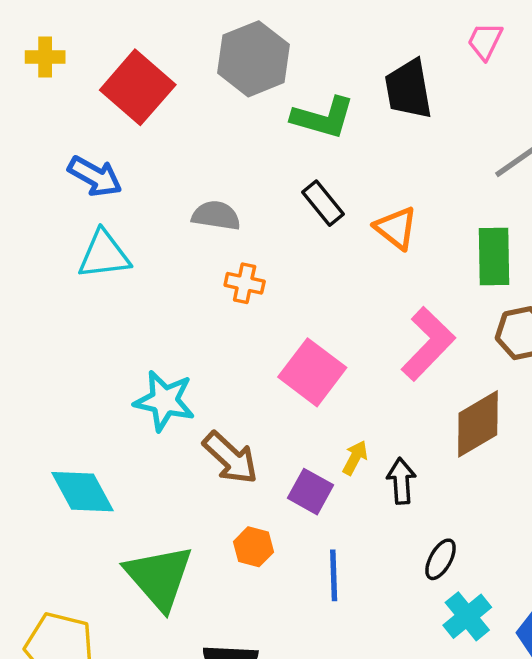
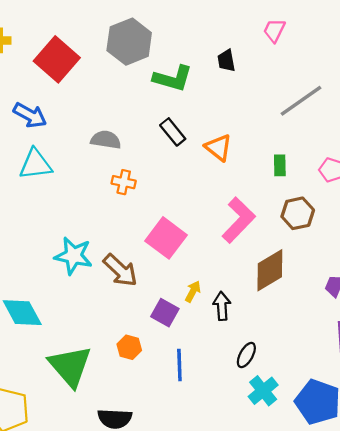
black trapezoid: (408, 89) -> (226, 61), size x0.6
green rectangle: (494, 257) -> (280, 165), size x0.6
brown arrow: (230, 458) -> (120, 270), moved

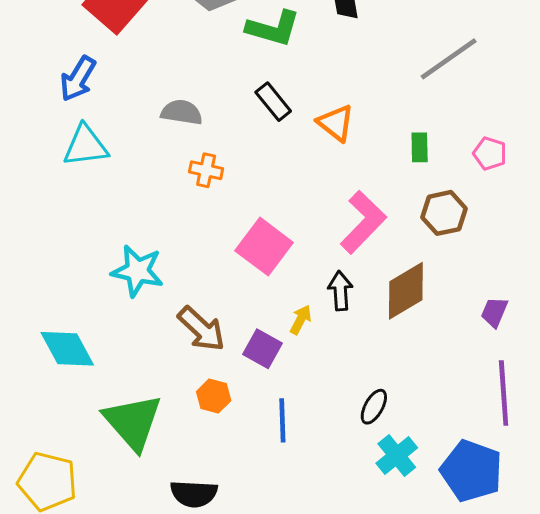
blue arrow: (30, 115) -> (78, 79), turned 92
brown arrow: (120, 270) -> (201, 329), moved
black arrow: (222, 306) -> (340, 291), moved

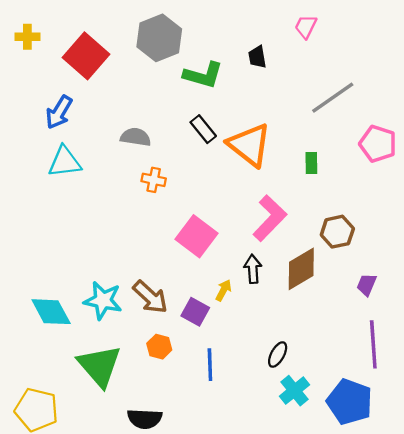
orange triangle: (336, 123) -> (249, 145), size x1.6
pink pentagon: (490, 153) -> (378, 144), moved, size x1.5
brown hexagon: (444, 213) -> (337, 232), moved
cyan star: (137, 271) -> (103, 300), moved

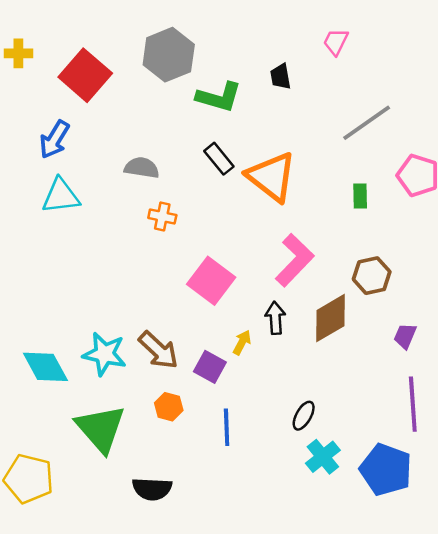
green rectangle: (311, 163) -> (360, 196), moved

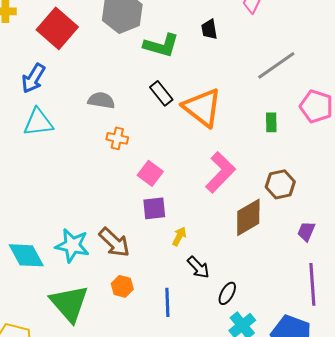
pink square: (211, 281) -> (150, 173), moved, size x0.7
black arrow: (275, 318) -> (198, 267), moved, turned 140
purple square: (210, 367) -> (154, 208), moved, turned -35

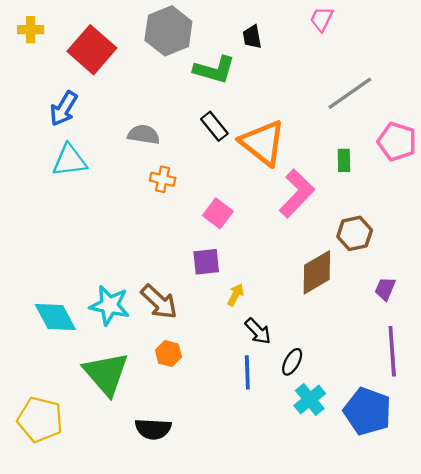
black trapezoid: (209, 29) -> (252, 37), moved
pink L-shape: (220, 172) -> (297, 193), moved
pink square: (150, 173) -> (218, 213), moved
blue line: (167, 302) -> (247, 372), moved

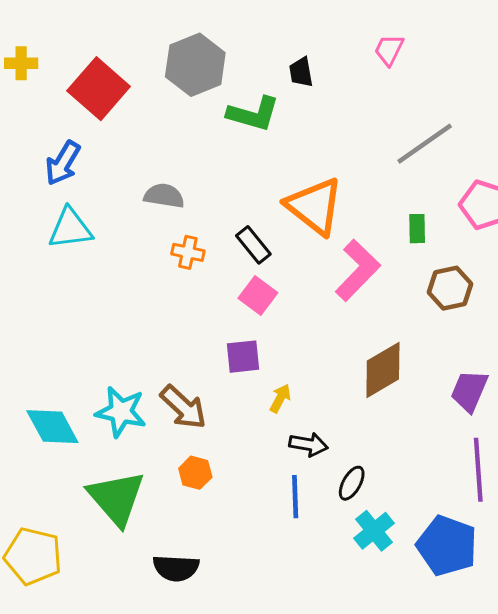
black rectangle: (214, 126) -> (253, 245), moved
brown hexagon: (355, 233) -> (450, 288), moved
purple trapezoid: (385, 289) -> (469, 391), size x1.4
black arrow: (258, 331) -> (309, 444), turned -36

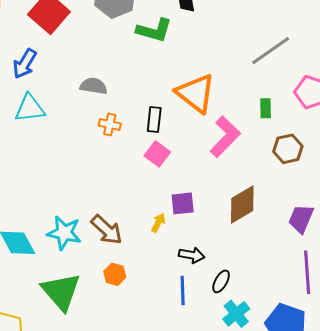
black rectangle: (253, 245) -> (154, 119), turned 45
purple square: (243, 357) -> (183, 203), moved
yellow arrow: (280, 398) -> (158, 223), moved

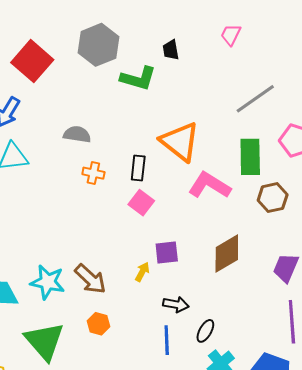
green rectangle: (266, 108) -> (250, 157), size x1.8
pink L-shape: (225, 137) -> (209, 185), turned -102

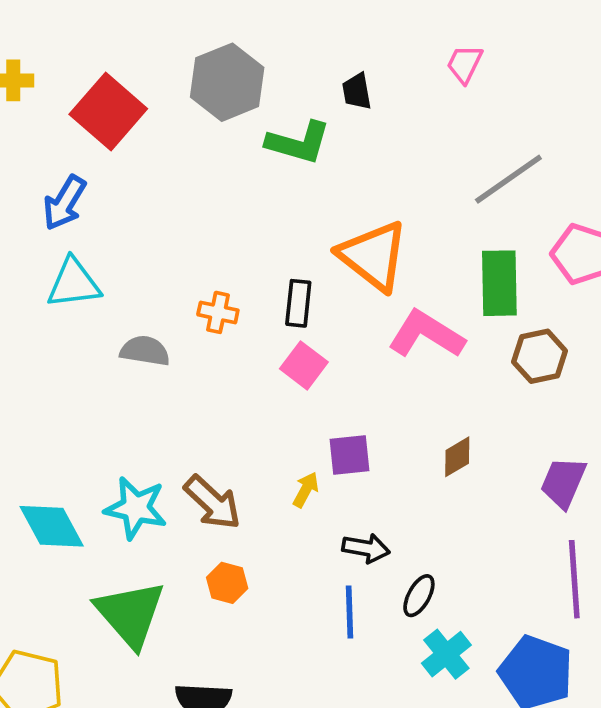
gray semicircle: (77, 134) -> (145, 351), moved
brown diamond: (227, 254) -> (457, 457), size x0.6

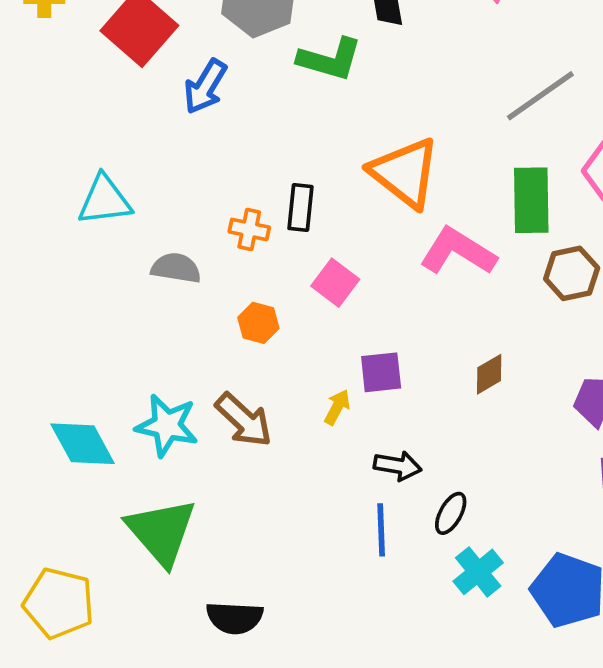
blue arrow: (64, 203) -> (205, 87), moved
black rectangle: (298, 303) -> (301, 208), moved
orange hexagon: (227, 583) -> (258, 323), moved

